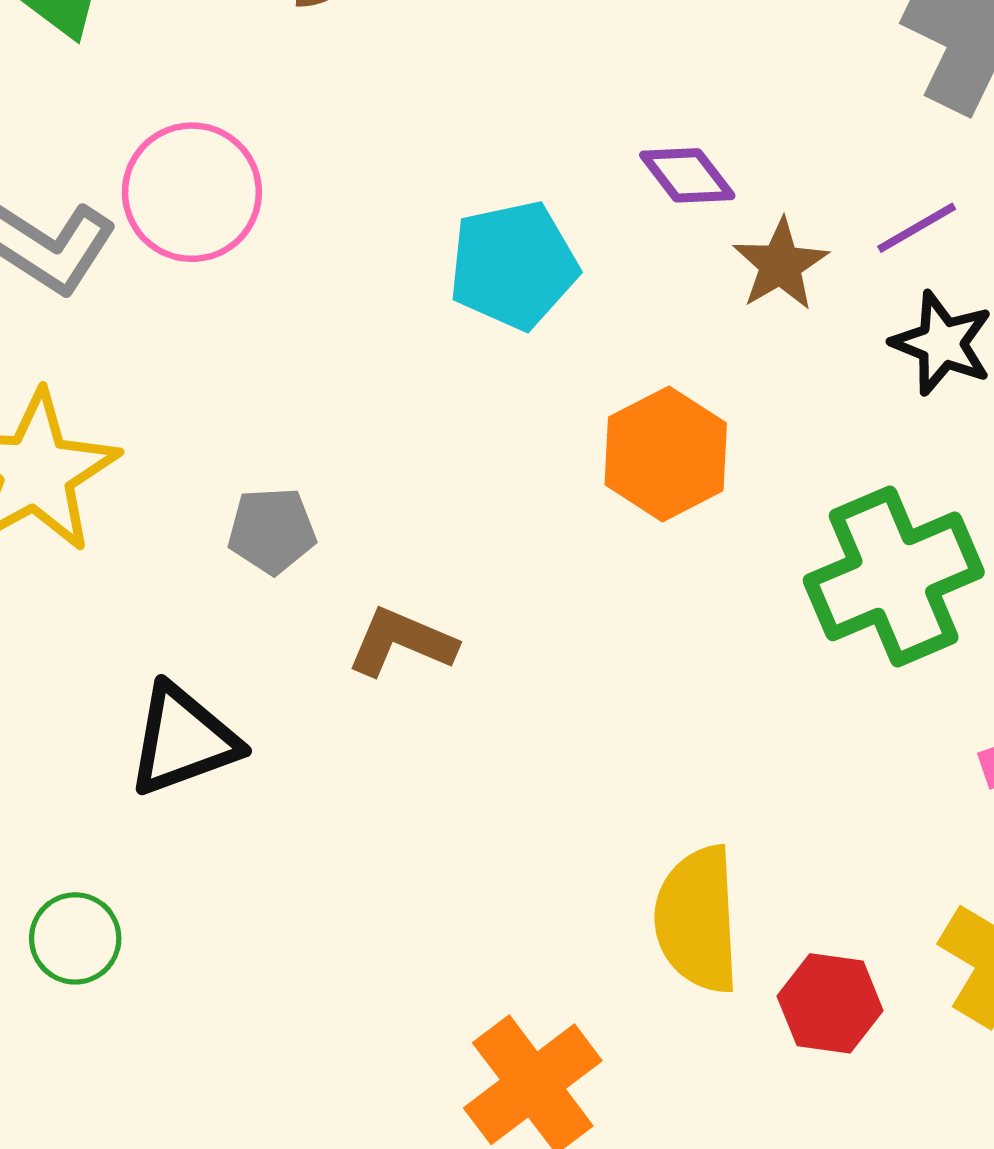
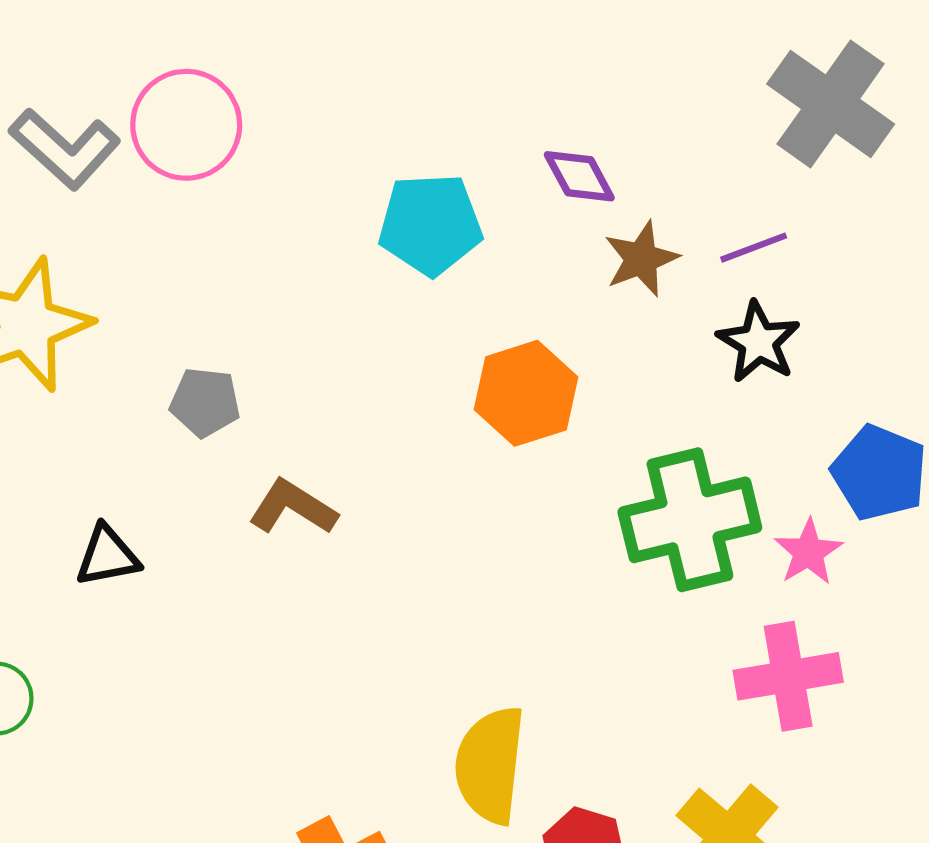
black triangle: (183, 740) -> (108, 556), size x0.7

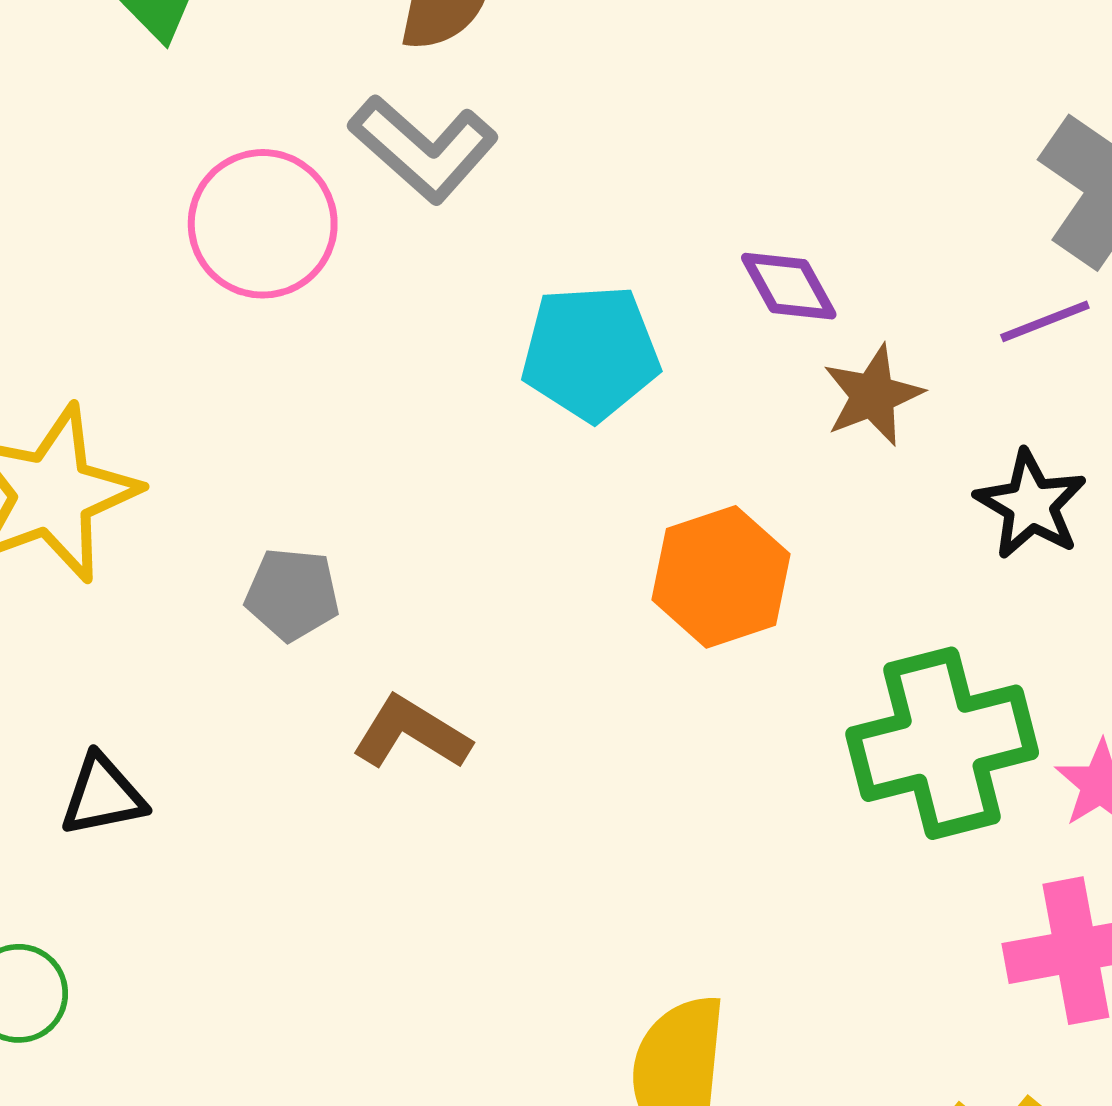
gray L-shape: (65, 149) -> (424, 149), moved
purple line: (754, 248) -> (1045, 321), moved
black triangle: (108, 556) -> (103, 795), moved

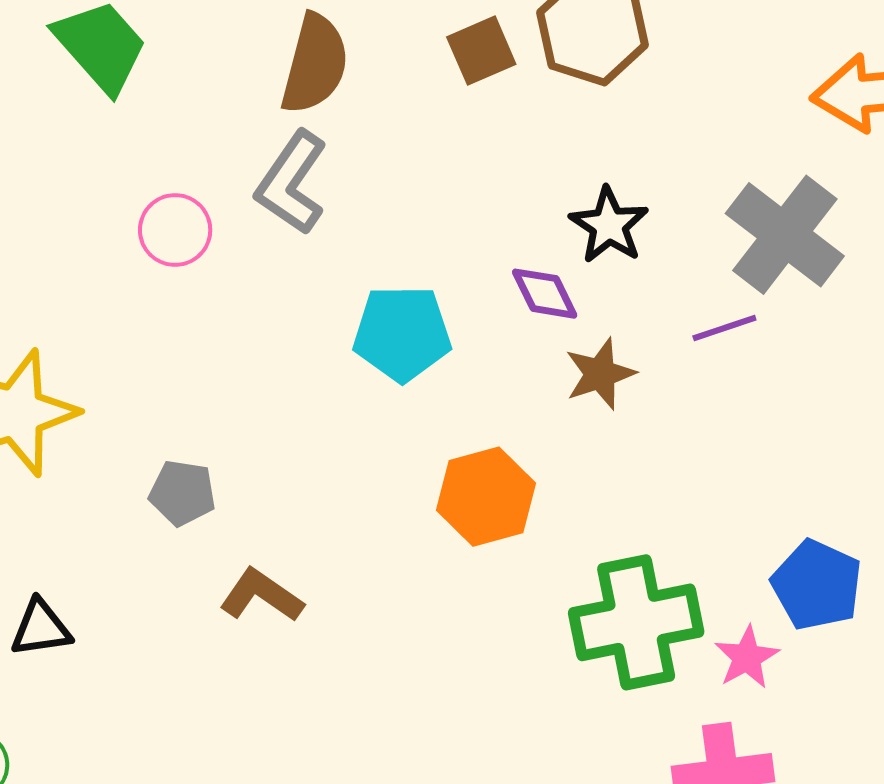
gray L-shape: (424, 149) -> (292, 183), turned 80
pink circle: (263, 224) -> (175, 230), size x0.7
black star: (1031, 505) -> (609, 225), moved

